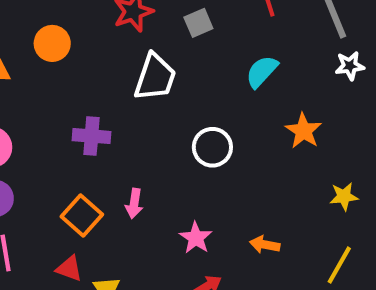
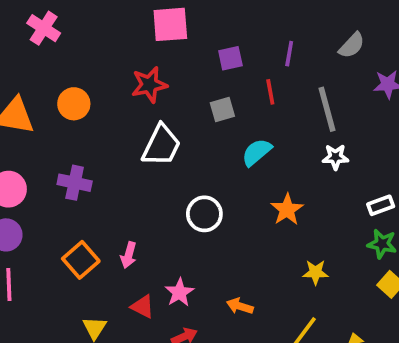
gray square: (198, 23) -> (222, 110), moved
purple cross: (91, 136) -> (75, 183), moved
red triangle: (69, 269) -> (143, 307), moved

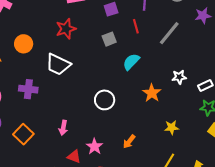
gray line: (327, 109) -> (169, 33), turned 60
white trapezoid: (161, 145) -> (58, 64), moved, turned 95
white star: (335, 157) -> (179, 77), moved
orange square: (81, 260) -> (23, 134), moved
orange arrow: (240, 306) -> (129, 142), moved, turned -64

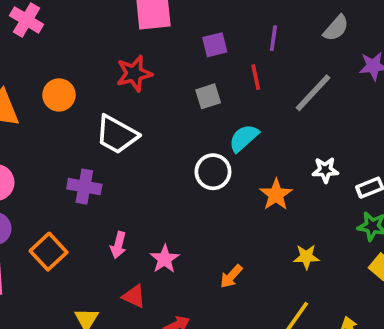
purple cross: (28, 89) -> (84, 187), moved
white circle: (105, 100) -> (213, 172), moved
pink star: (94, 146) -> (165, 259), moved

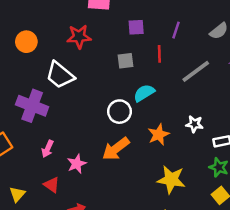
purple cross: (84, 187) -> (32, 106), size x1.4
yellow star: (306, 257) -> (171, 180), size x1.6
orange arrow: (231, 276) -> (116, 149), moved, size x1.6

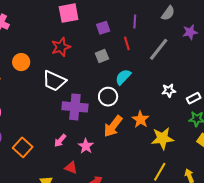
purple cross: (32, 106) -> (75, 107), moved
orange star: (159, 135) -> (140, 119), moved
pink arrow: (48, 149) -> (60, 141), turned 32

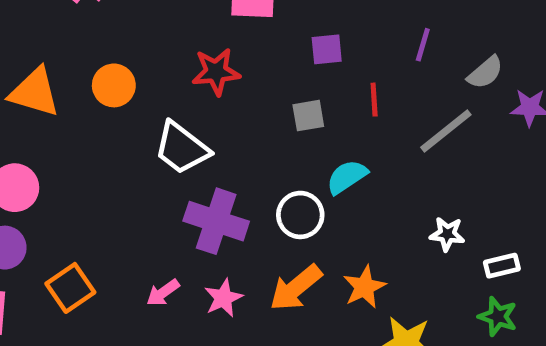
gray semicircle: (168, 13) -> (485, 72), moved
purple line: (135, 22) -> (423, 45), moved
pink star: (86, 146) -> (223, 298), moved

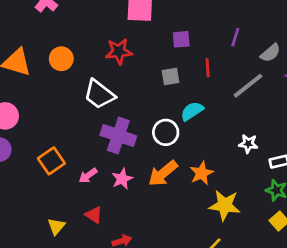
orange square: (70, 288) -> (51, 161), moved

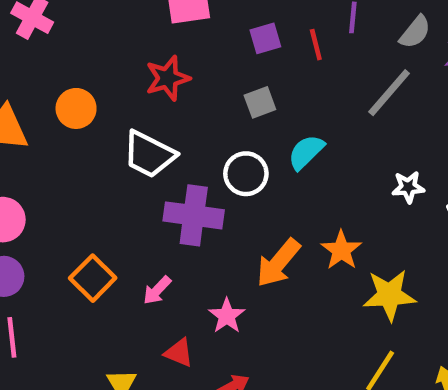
red line: (208, 68) -> (316, 45), moved
white circle: (166, 132) -> (246, 174), moved
pink star: (122, 179) -> (227, 316), moved

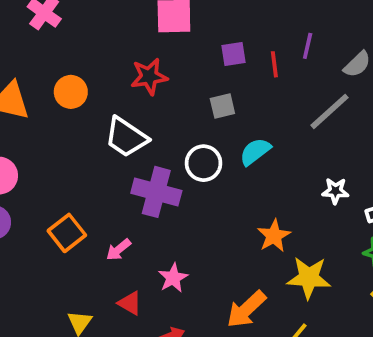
orange arrow: (278, 263) -> (246, 309), moved

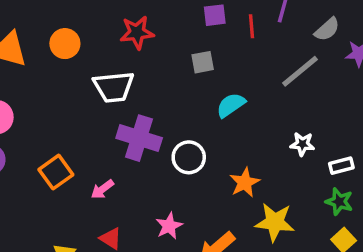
white trapezoid: (126, 137) -> (114, 87), turned -42
white circle: (204, 163) -> (189, 157), moved
pink star: (173, 278) -> (169, 226), moved

